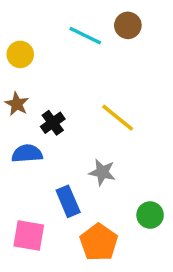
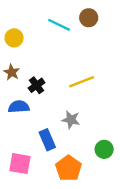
yellow line: (118, 118) -> (82, 82), turned -60

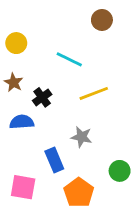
cyan line: (59, 25) -> (69, 59), moved

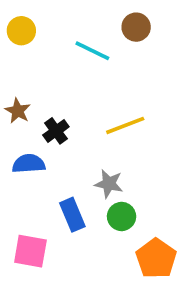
yellow circle: (16, 43) -> (21, 31), moved
cyan line: (69, 59) -> (92, 51), moved
green circle: (120, 171) -> (122, 216), moved
orange pentagon: (79, 193) -> (156, 258), moved

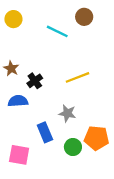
green circle: (122, 216) -> (73, 147), moved
orange pentagon: (156, 258) -> (97, 138), moved, turned -30

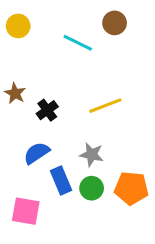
blue semicircle: (18, 101) -> (37, 153), moved, turned -30
green circle: (73, 147) -> (92, 188), moved

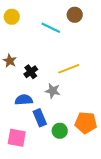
blue semicircle: (37, 153) -> (24, 100), turned 30
gray star: (92, 155) -> (53, 91), moved
green circle: (92, 188) -> (60, 131), moved

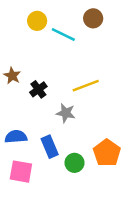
yellow circle: (12, 17) -> (37, 21), moved
blue semicircle: (24, 100) -> (16, 137), moved
orange pentagon: (86, 123) -> (107, 153), turned 30

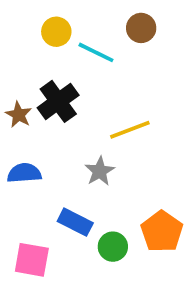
black cross: (38, 89) -> (58, 101), moved, size x1.5
gray star: (66, 113) -> (100, 171), turned 30
blue semicircle: (16, 137) -> (24, 173), moved
blue rectangle: (50, 147) -> (75, 222), turned -40

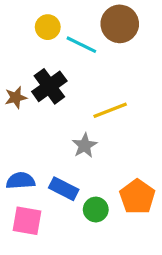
brown circle: (141, 28) -> (120, 24), size x1.5
brown star: (19, 115) -> (16, 97), turned 30
blue semicircle: (24, 173) -> (21, 181), moved

